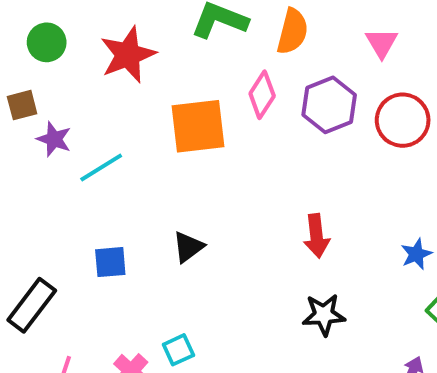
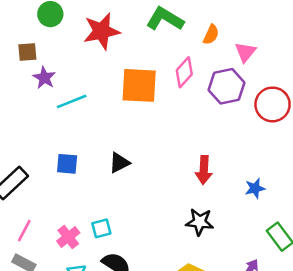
orange semicircle: (293, 31) -> (211, 35), size x0.7
pink triangle: (382, 43) -> (245, 52), moved
blue star: (416, 254) -> (255, 188), moved

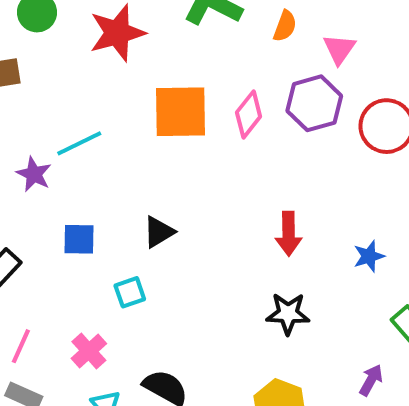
pink diamond: (184, 72) -> (249, 115), moved
purple star: (44, 78) -> (34, 174), moved
cyan square: (101, 228) -> (130, 292), moved

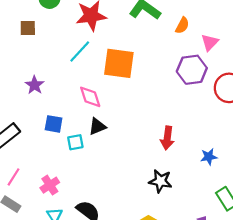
pink diamond: (249, 115) -> (90, 97), moved, turned -65
cyan line: (79, 143) -> (80, 51), moved, turned -30
cyan square: (130, 292) -> (75, 142), moved

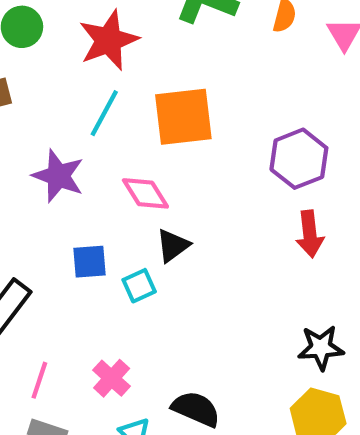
purple hexagon: (192, 70) -> (299, 159), moved
purple star: (35, 85) -> (58, 176), moved, size x1.4
black star: (160, 181) -> (321, 348), moved

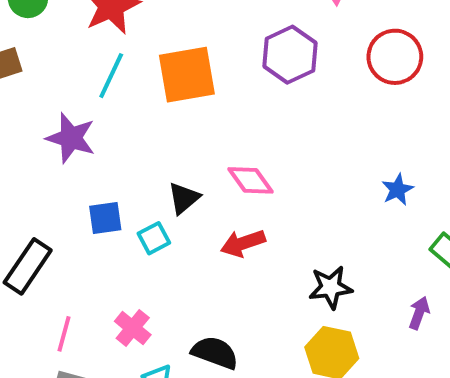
purple hexagon: (299, 159) -> (290, 55), moved
pink diamond: (145, 193) -> (250, 180), moved
red arrow: (310, 234) -> (243, 243), moved, turned 81

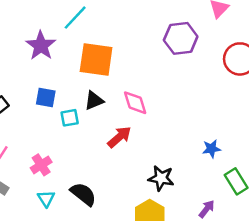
orange square: (187, 75) -> (96, 59), moved
blue star: (398, 190) -> (211, 149), moved
red arrow: (243, 243) -> (119, 137), turned 140

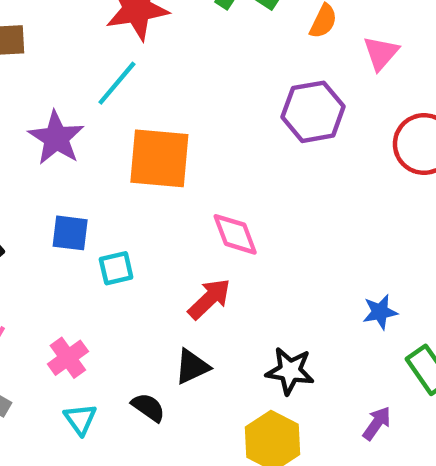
black triangle: (94, 101) -> (192, 367), moved
black semicircle: (83, 194) -> (148, 407), size x0.7

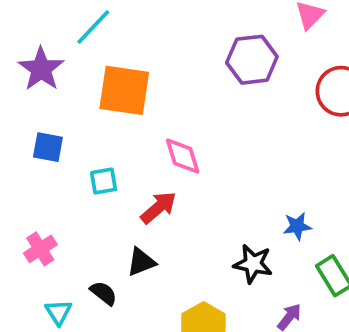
cyan square: (116, 268) -> (104, 181), moved
black star: (290, 371) -> (253, 264), moved
cyan triangle: (80, 419) -> (58, 312), moved

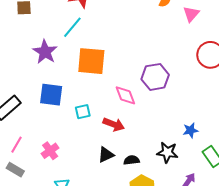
purple hexagon: (252, 60) -> (155, 77), moved
blue square: (48, 147) -> (51, 95), size x1.4
red arrow: (158, 208) -> (114, 124), turned 65
black semicircle: (104, 293) -> (132, 160), moved, turned -42

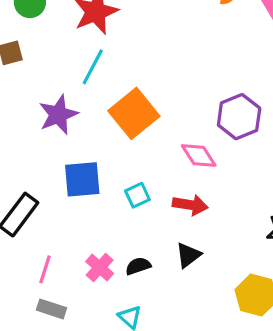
purple star: (45, 52) -> (58, 115), turned 30
orange square: (91, 61) -> (134, 113), turned -32
black semicircle: (132, 160) -> (138, 266), moved

